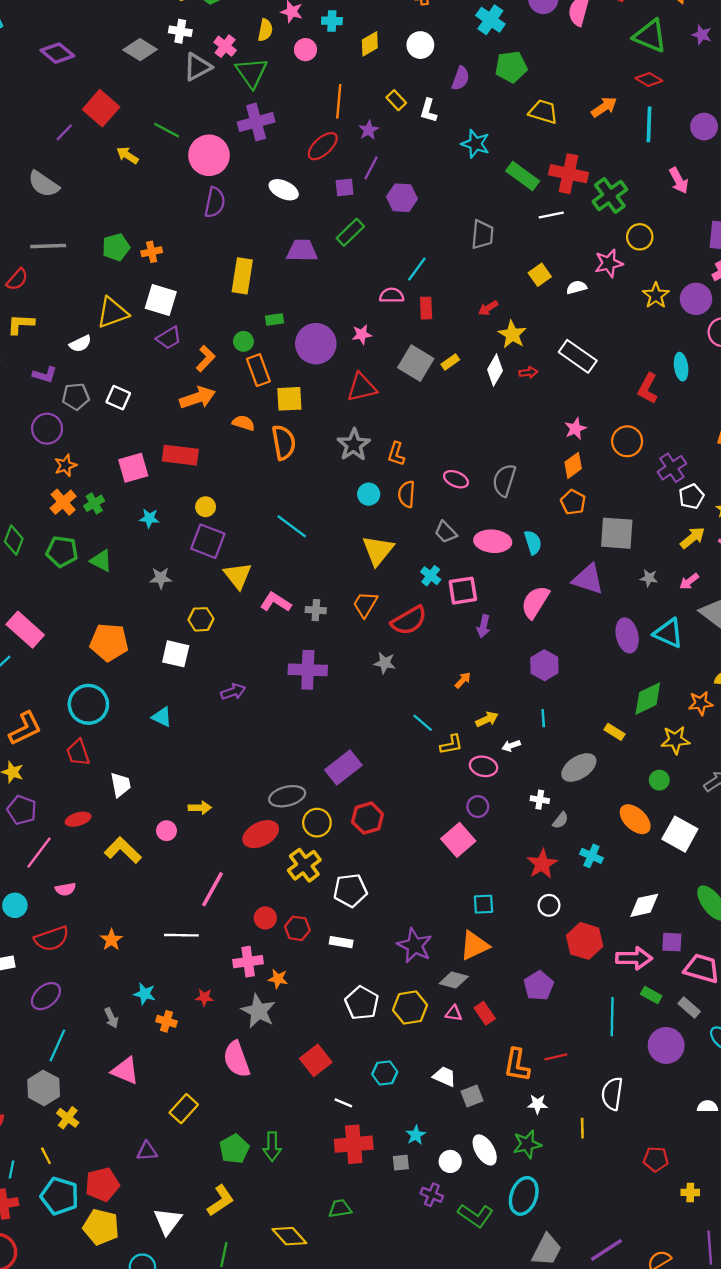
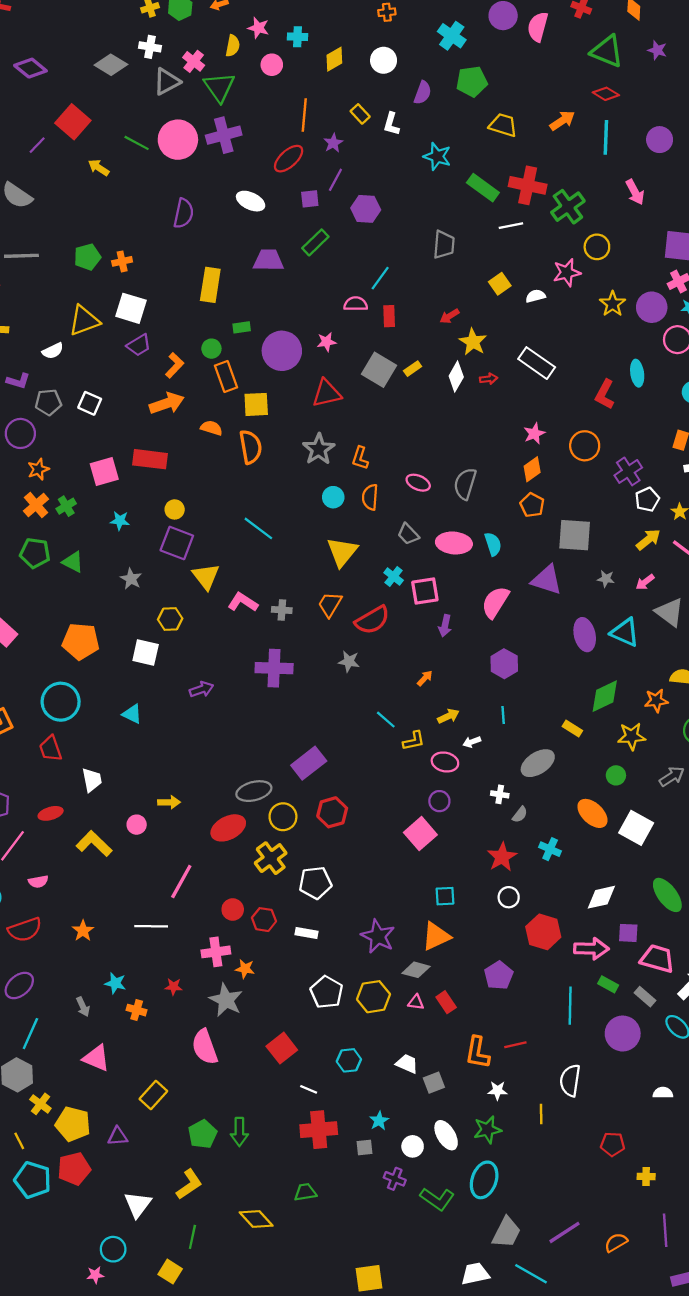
pink circle: (209, 155) -> (178, 140), moved
gray star: (161, 578) -> (131, 579), turned 30
yellow pentagon: (101, 1227) -> (73, 1124), moved

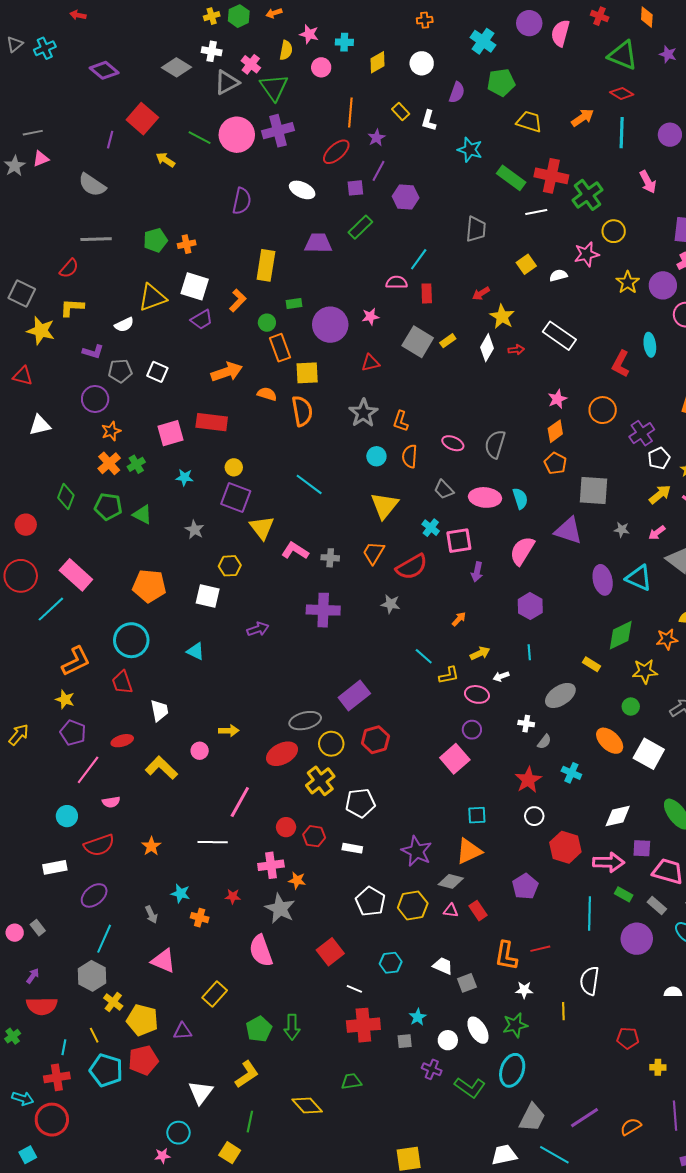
purple line: (37, 145) -> (110, 140), turned -30
orange L-shape: (175, 365) -> (238, 300), moved
red triangle: (327, 393) -> (370, 363), size x0.7

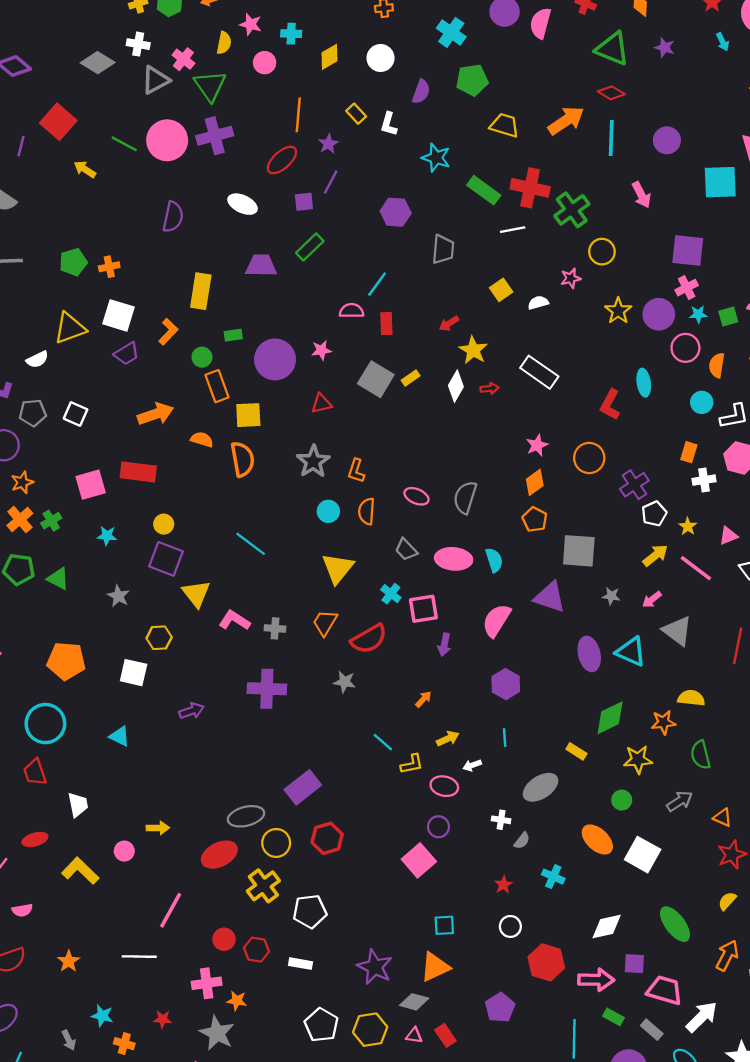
orange arrow: (582, 118) -> (566, 121), size x1.4
purple hexagon: (406, 197) -> (396, 212), moved
pink star: (587, 254) -> (571, 278), size x0.7
red star: (528, 780) -> (503, 885), size x0.6

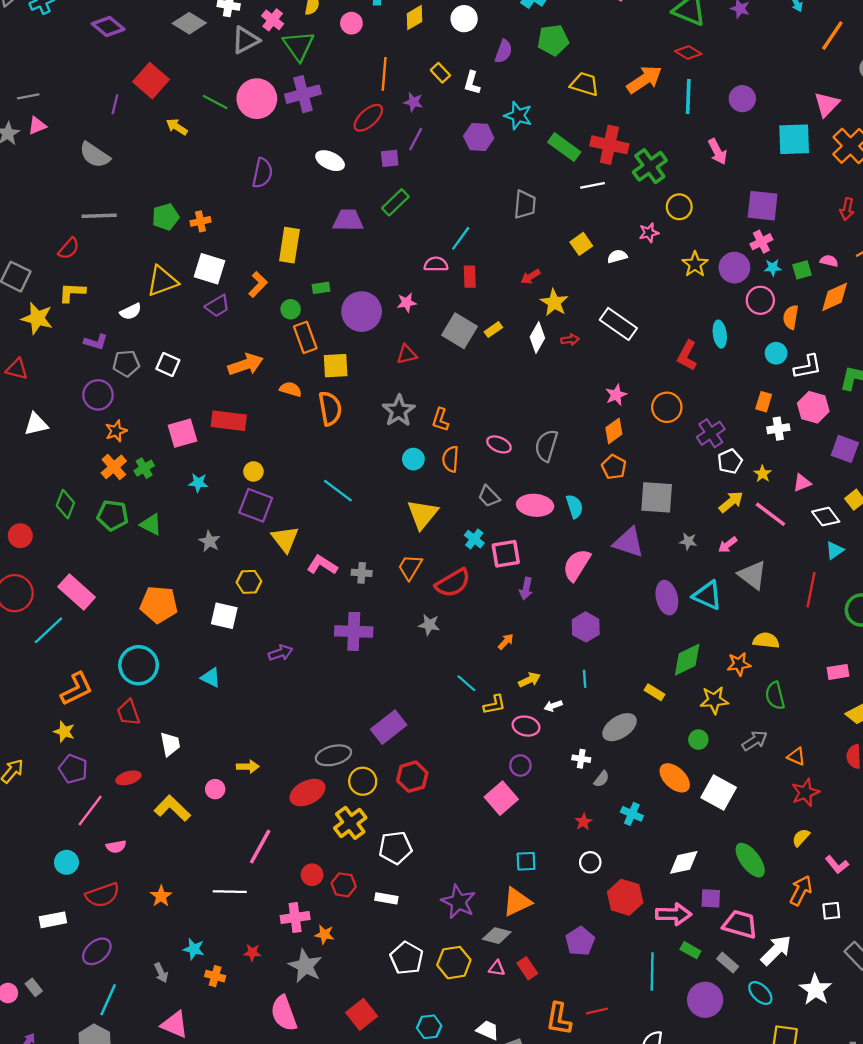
purple star: (328, 144) -> (413, 102), turned -30
purple hexagon: (396, 212) -> (479, 137), moved

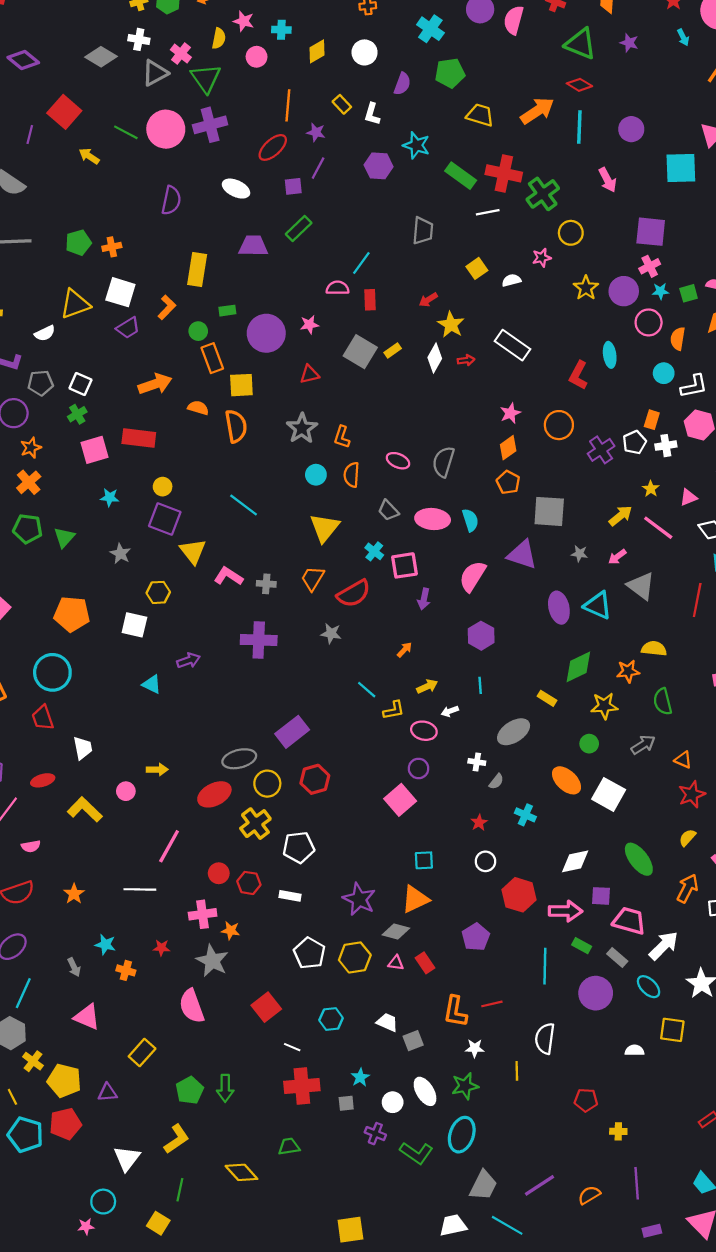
white pentagon: (730, 461) -> (635, 442), moved
green cross: (144, 468) -> (77, 414), moved
green triangle: (151, 524) -> (64, 537), turned 45
cyan triangle: (211, 678) -> (152, 684), moved

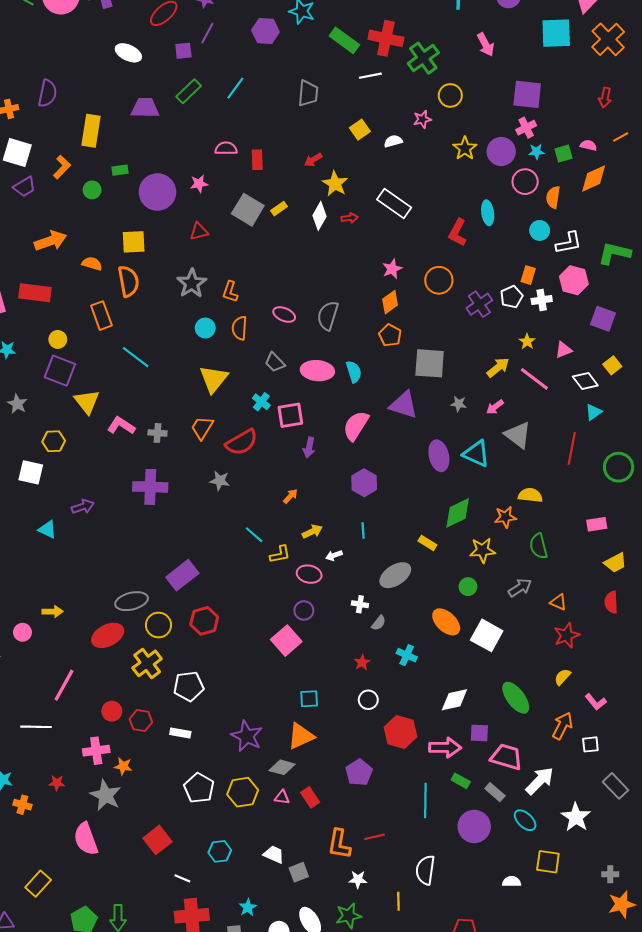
purple semicircle: (171, 200) -> (47, 93), moved
cyan line: (361, 263) -> (235, 88), moved
orange rectangle: (212, 358) -> (101, 316), moved

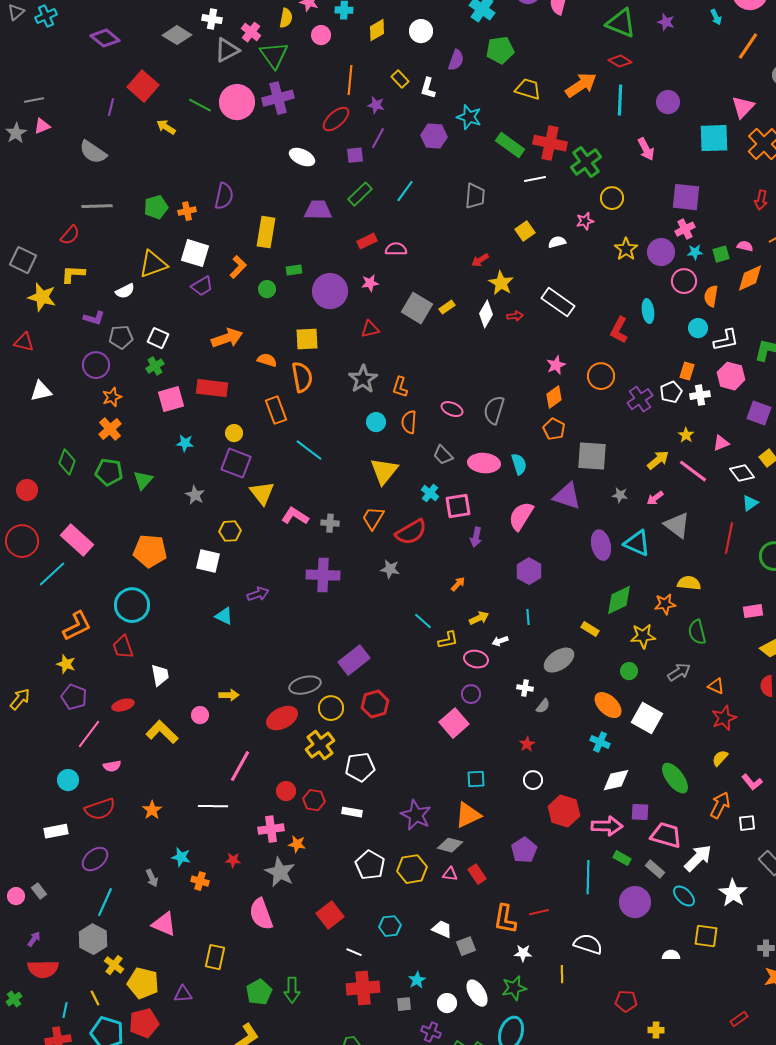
red rectangle: (257, 160) -> (367, 241), moved, turned 66
cyan cross: (407, 655) -> (600, 742), moved
white semicircle: (425, 870) -> (588, 944), turned 100
yellow rectangle: (38, 884) -> (215, 957), turned -30

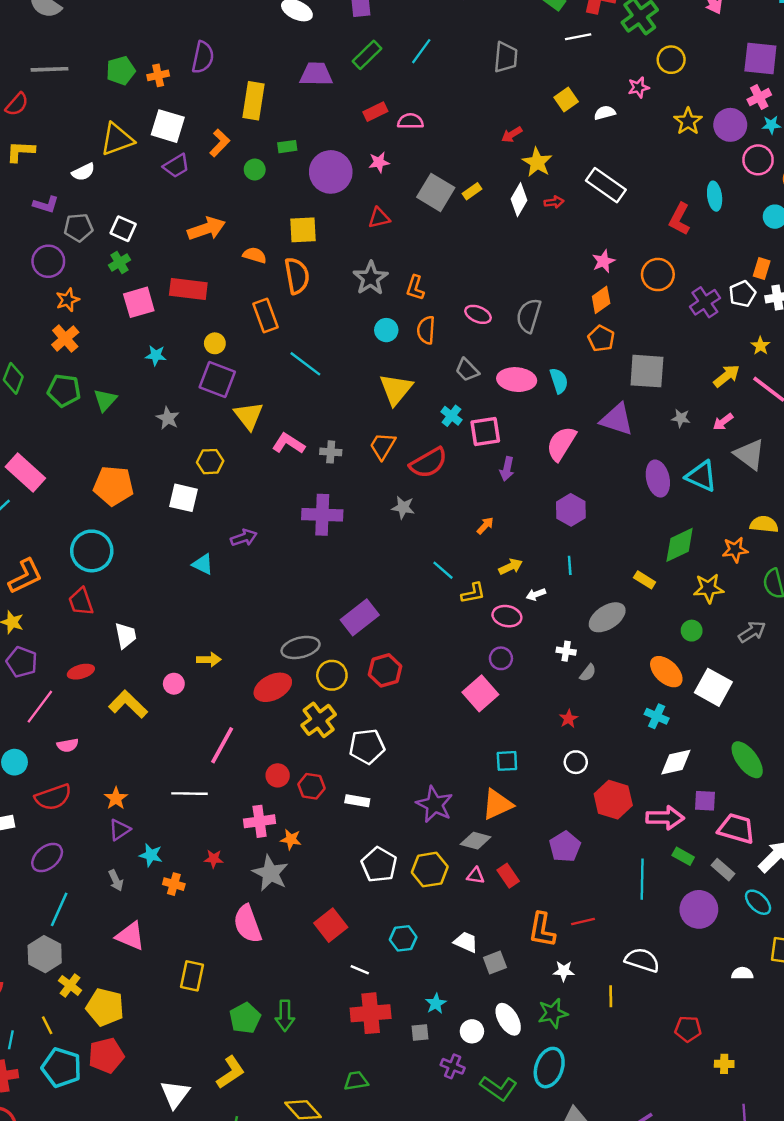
purple triangle: (183, 994) -> (120, 830), moved, turned -30

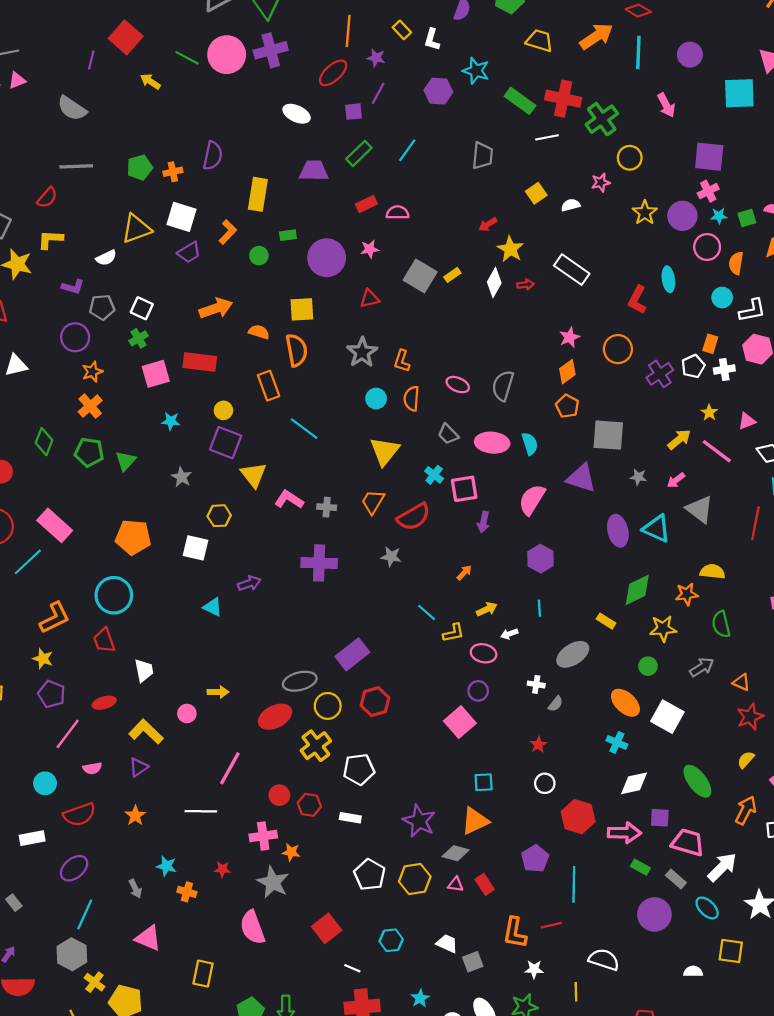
purple triangle: (120, 830) -> (139, 767), moved
cyan line: (642, 879) -> (574, 884), moved

